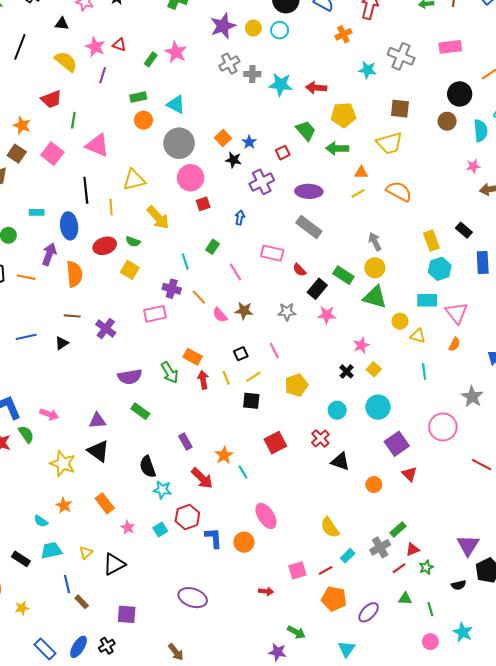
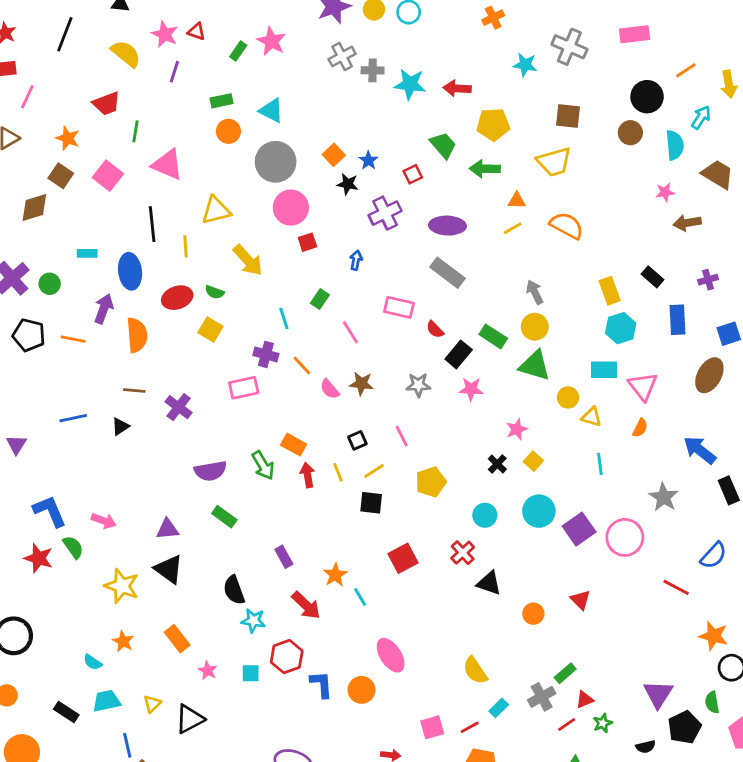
purple square: (397, 444) -> (579, 529), moved
cyan square: (160, 530) -> (251, 673), turned 32

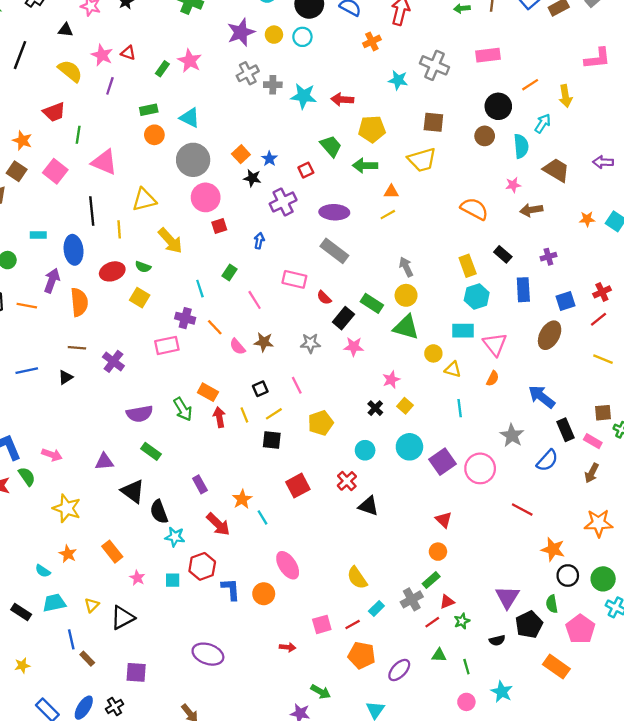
orange semicircle: (567, 226) -> (474, 209), moved
blue semicircle: (714, 555) -> (547, 460), moved
black triangle: (169, 569) -> (133, 491), moved
orange circle: (533, 614) -> (438, 552), moved

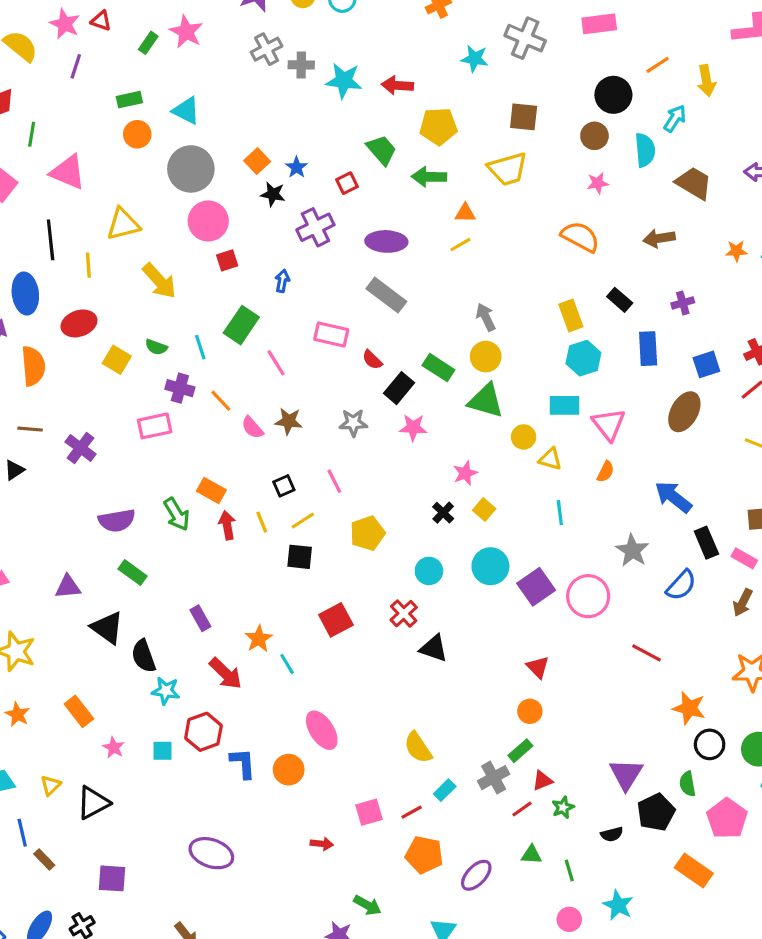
pink star: (513, 185) -> (598, 183), moved
green semicircle: (143, 267) -> (156, 347), moved
green rectangle: (230, 273) -> (241, 325), size x1.6

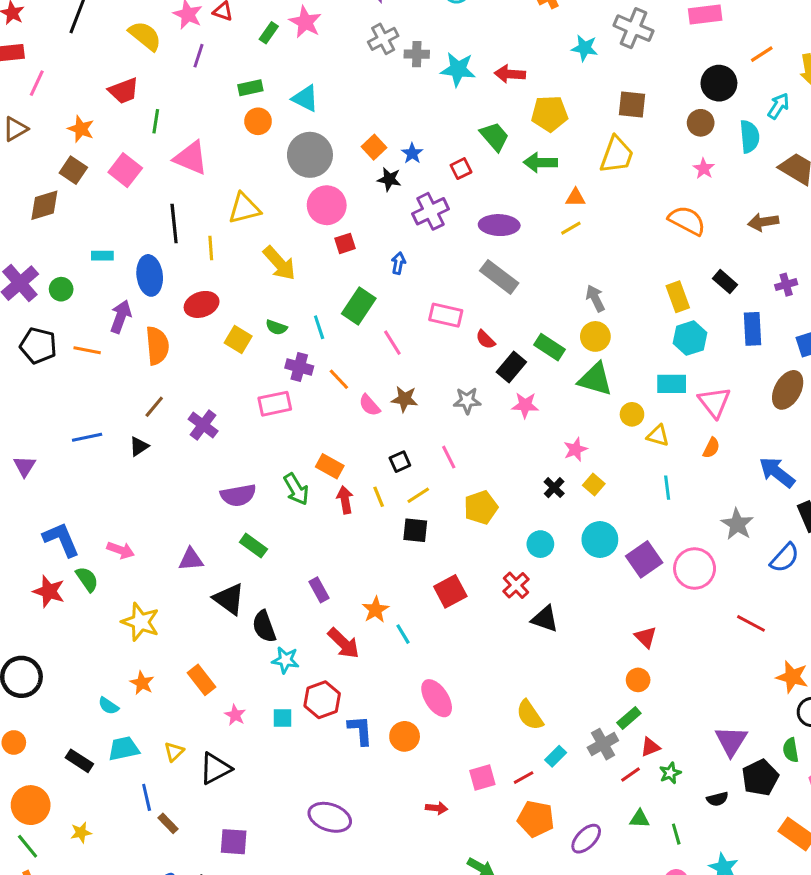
yellow trapezoid: (508, 169) -> (617, 155), turned -54
pink star: (598, 183) -> (704, 169), turned -30
brown line: (30, 429) -> (154, 407), turned -55

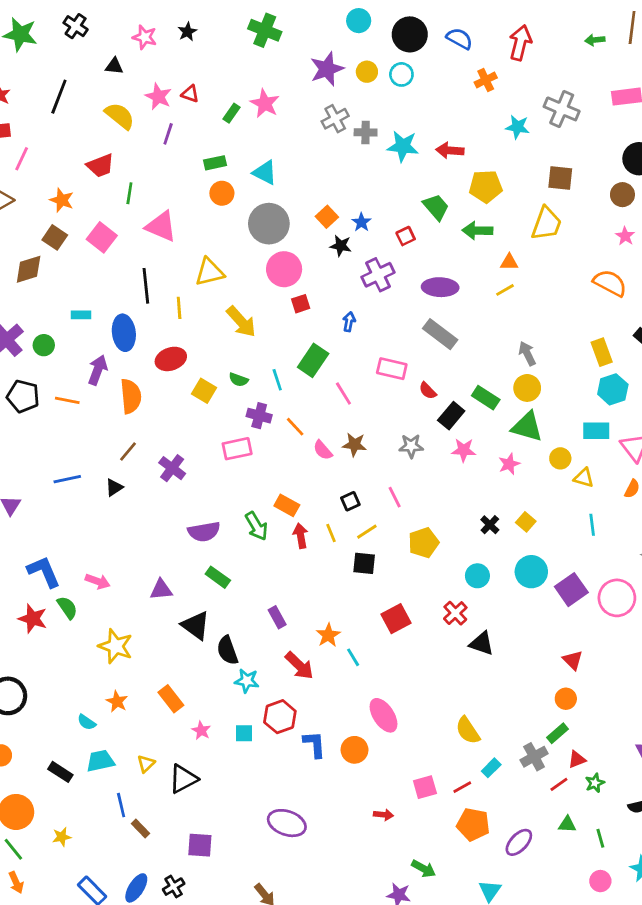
pink star: (575, 449) -> (509, 464), moved

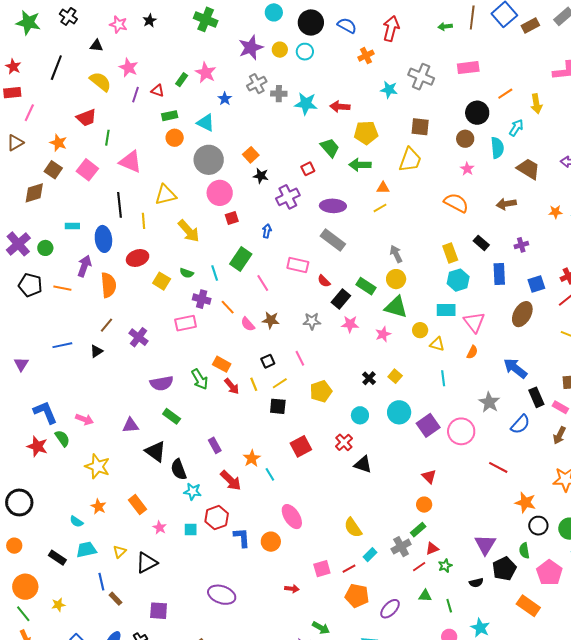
red triangle: (190, 94) -> (158, 91), moved
blue star: (361, 222) -> (225, 99), moved
red arrow: (301, 536) -> (232, 386), turned 150

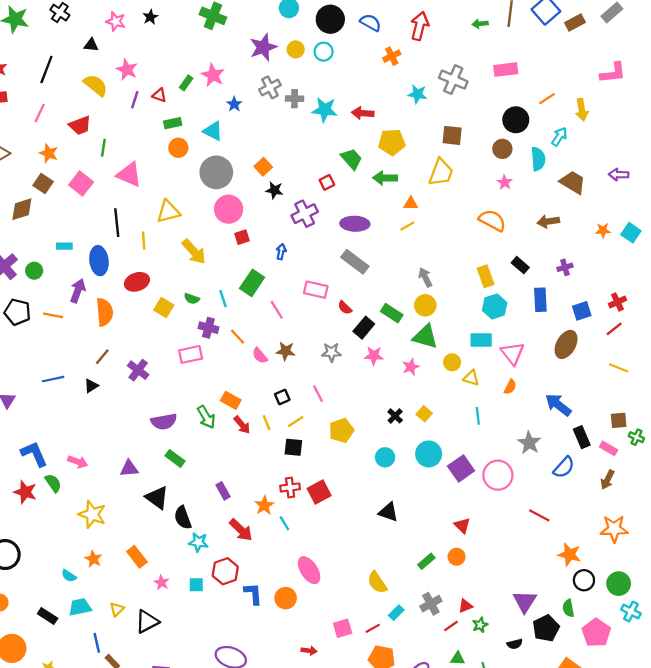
pink line: (29, 113) -> (40, 113), moved
red cross: (344, 442) -> (290, 487), moved, turned 36
green rectangle: (418, 530) -> (426, 561), moved

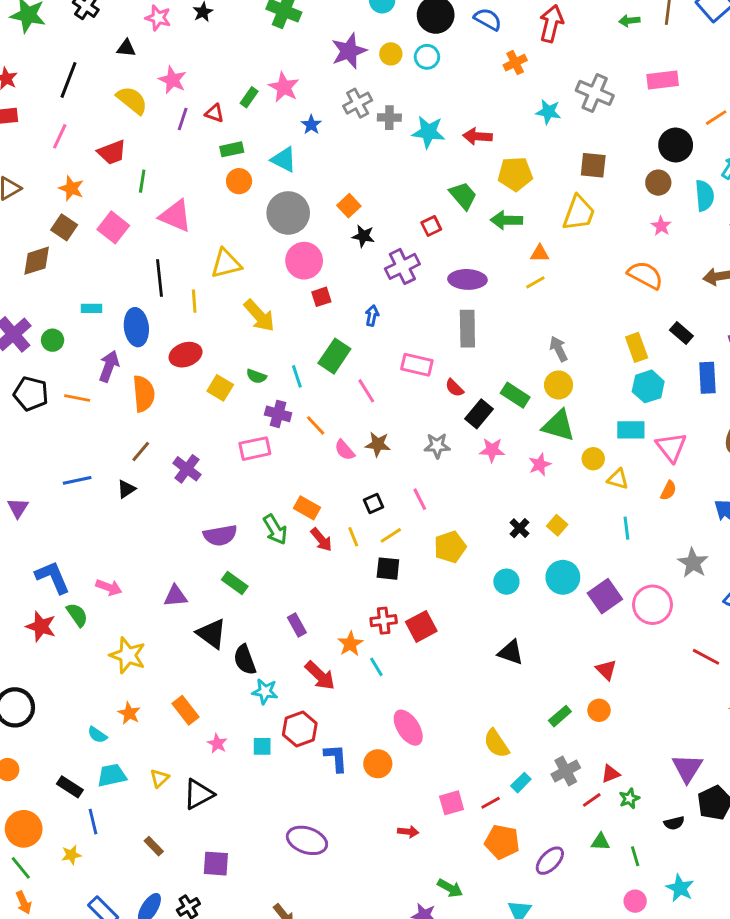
gray rectangle: (355, 262) -> (467, 329), turned 52
blue line: (97, 643) -> (93, 822), moved

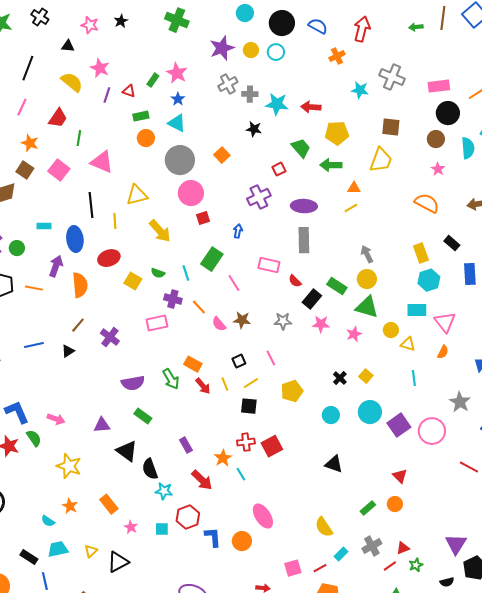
pink rectangle: (663, 80) -> (439, 86), moved
blue star: (311, 125) -> (178, 99), moved
red trapezoid: (112, 152) -> (58, 118), turned -35
black star: (363, 236) -> (254, 129), moved

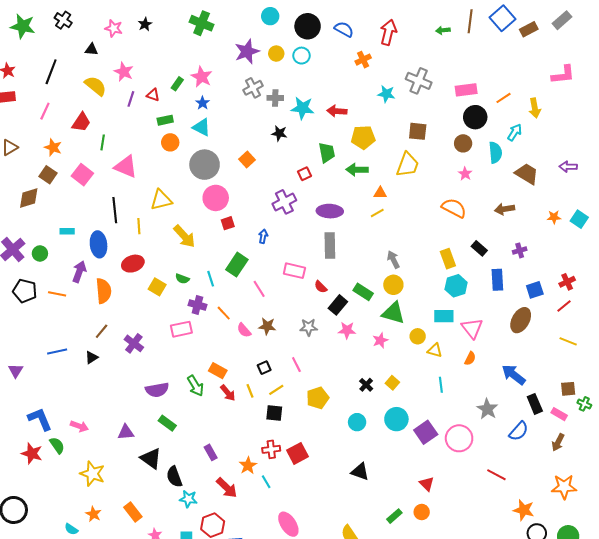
green trapezoid: (301, 148) -> (327, 152), turned 30

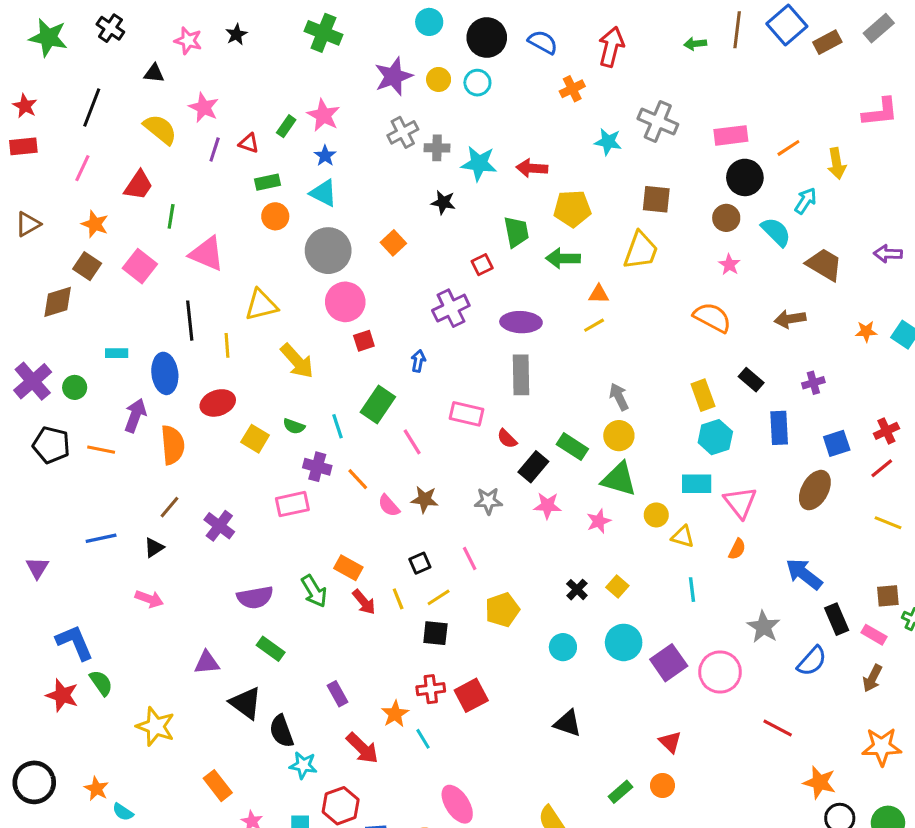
cyan semicircle: (495, 152) -> (776, 232), turned -40
pink arrow: (79, 426) -> (149, 599), moved
orange star: (93, 514) -> (96, 789), moved

